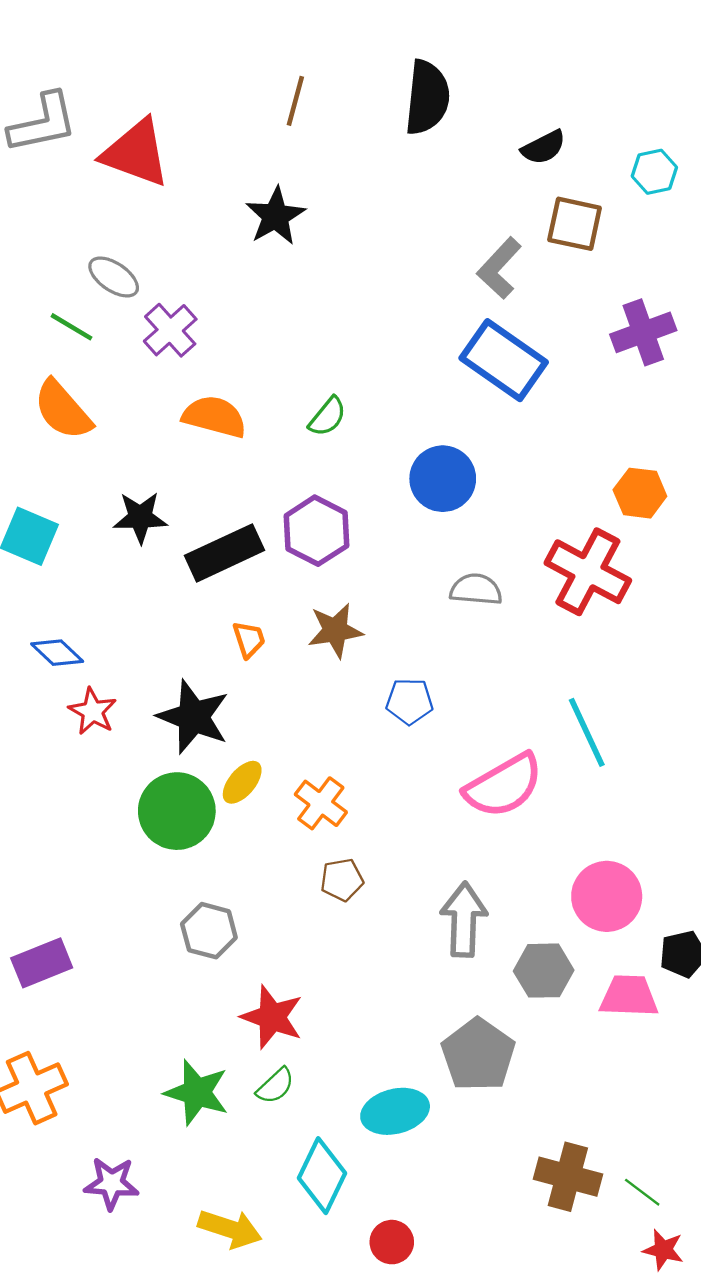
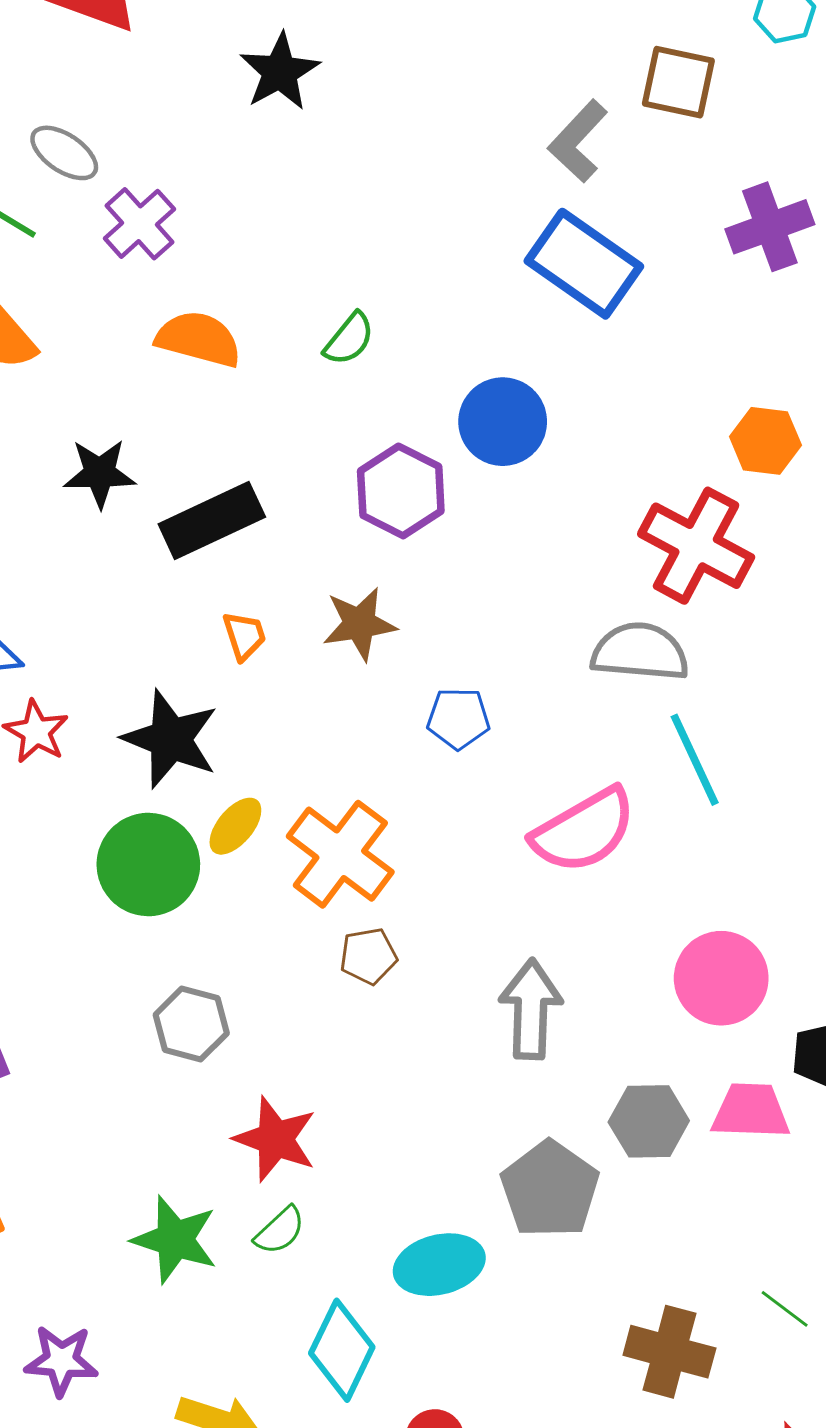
purple hexagon: (316, 531) -> (401, 491), moved
gray semicircle: (476, 589) -> (640, 652), moved, size x1.4
orange cross: (321, 803) -> (340, 854), size x1.5
gray hexagon: (544, 971) -> (649, 1121), moved
green line: (642, 1192) -> (785, 1309), moved

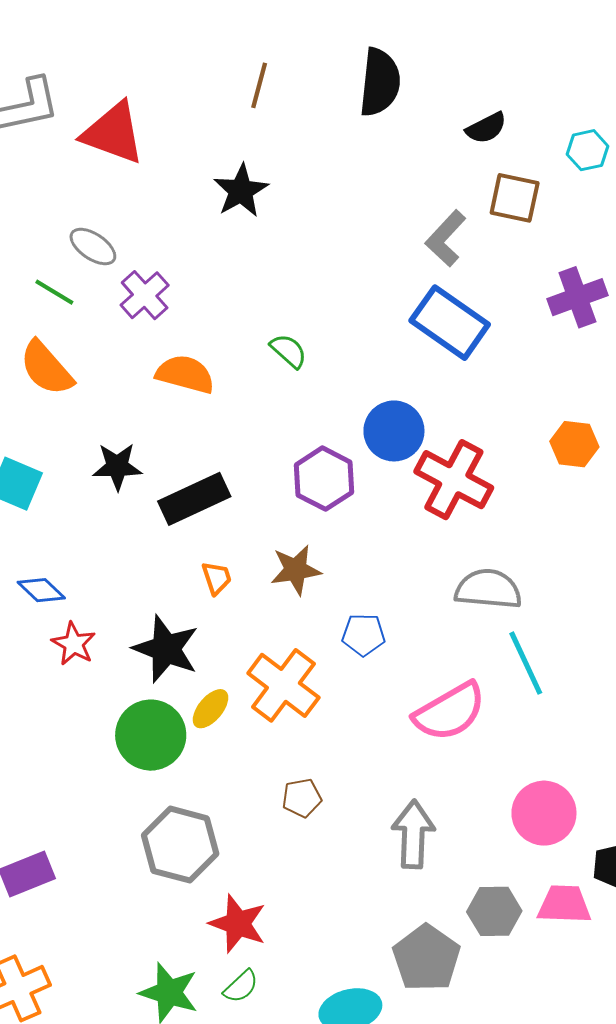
green semicircle: (349, 339) -> (289, 351), moved, turned -87
red cross: (696, 546) -> (454, 480), moved
orange cross: (340, 854) -> (283, 685), moved
gray hexagon: (191, 1024) -> (180, 845), size x1.5

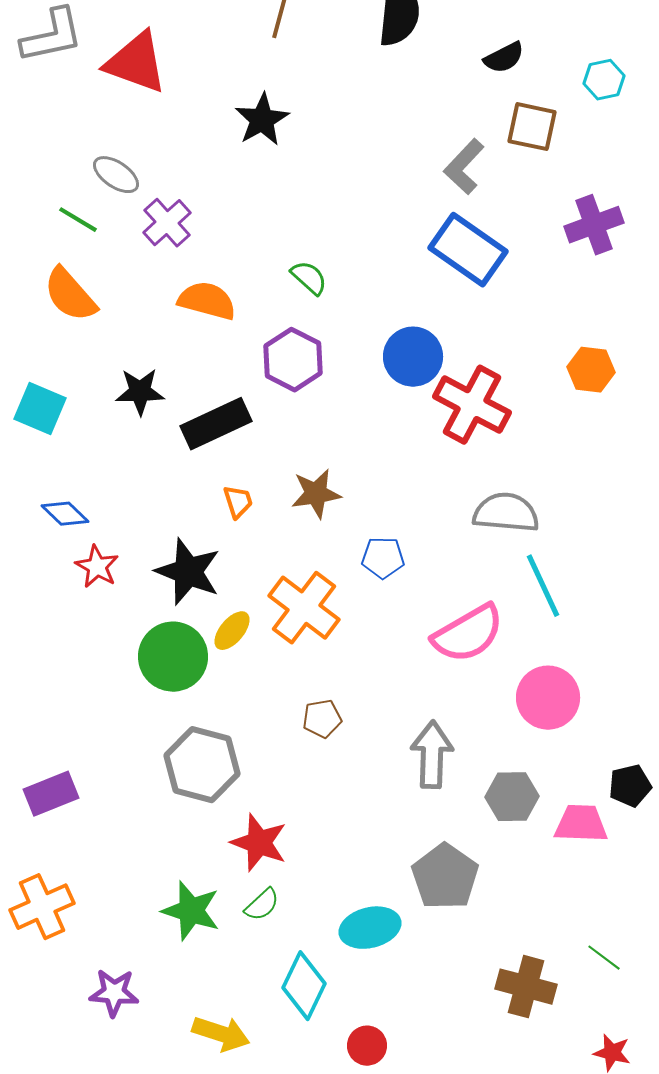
purple hexagon: (324, 479) -> (293, 360), moved
pink circle: (544, 813) -> (548, 698), moved
gray hexagon: (494, 911) -> (512, 797), moved

